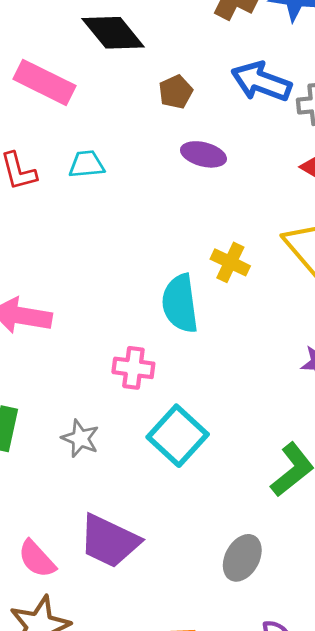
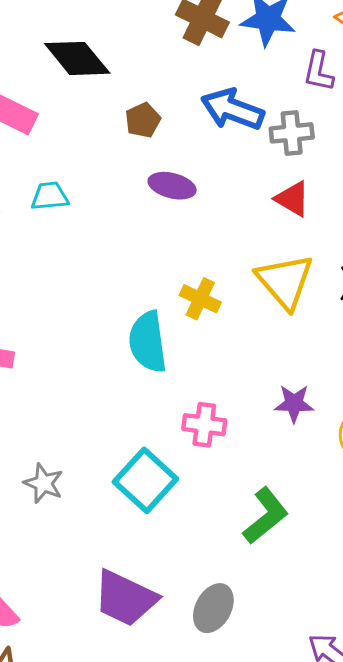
pink cross: (133, 368) -> (204, 425), moved
purple trapezoid: (109, 541) -> (125, 598), moved

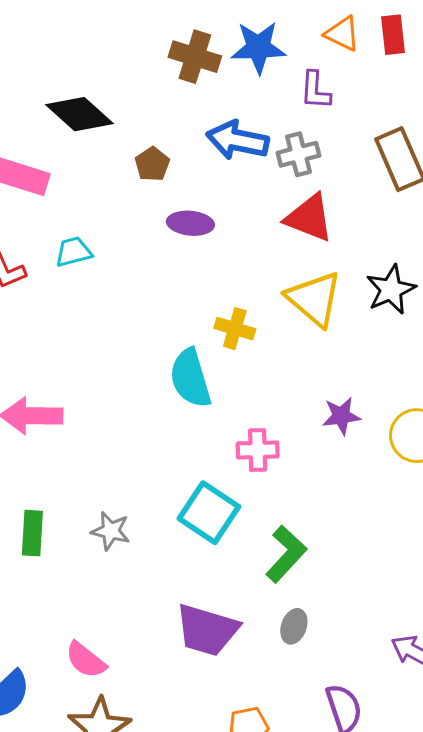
red triangle: (292, 199) -> (309, 218), size x1.4
green L-shape: (266, 516) -> (286, 554), moved
gray ellipse: (213, 608) -> (294, 626), size x0.7

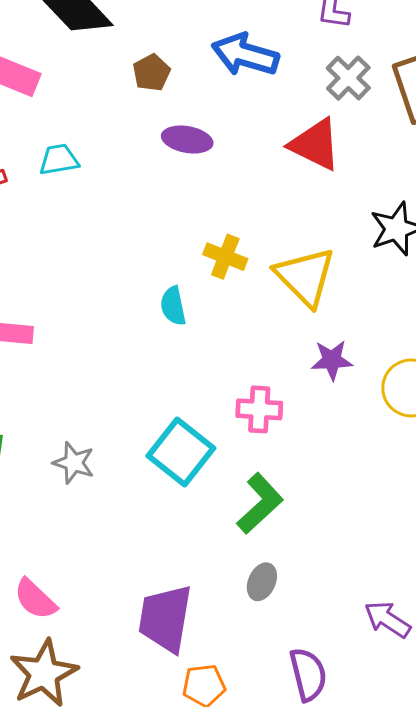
gray cross: (298, 154) -> (348, 78), moved, turned -36
yellow triangle: (314, 299) -> (305, 277), moved
cyan semicircle: (190, 378) -> (173, 306), size x0.6
pink cross: (258, 450) -> (259, 409), moved
purple trapezoid: (207, 630) -> (165, 618), moved, turned 78

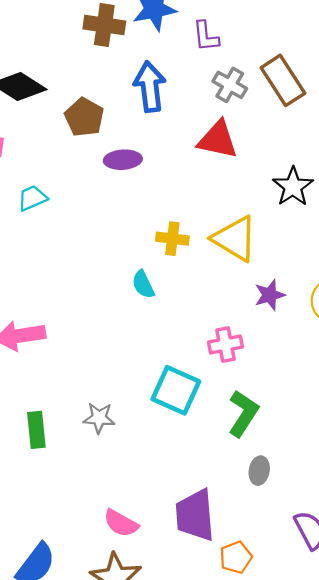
blue arrow: (245, 55) -> (150, 87), turned 81
brown pentagon: (152, 73) -> (84, 117), size x1.4
pink semicircle: (35, 599) -> (121, 523), moved

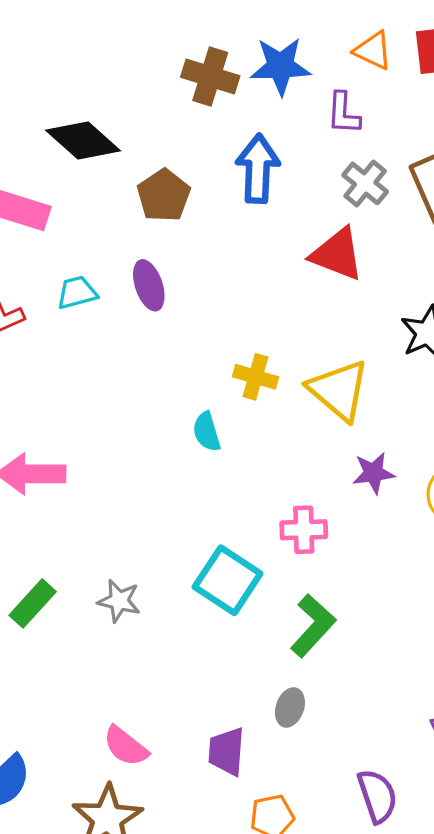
purple ellipse: (123, 160) -> (149, 285), moved, turned 66
green rectangle: (36, 430) -> (33, 603), turned 39
gray ellipse: (259, 471) -> (290, 707), moved
purple trapezoid: (195, 515) -> (226, 751), size x0.7

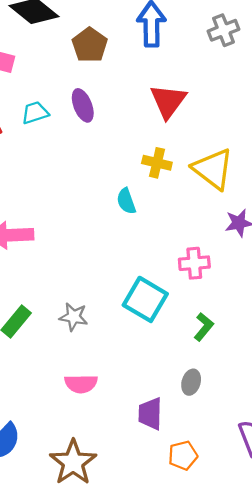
gray cross: (365, 183) -> (224, 30), turned 32
red triangle: (337, 254) -> (168, 101), moved, turned 48
green L-shape: (313, 626) -> (204, 327), size x0.7
pink semicircle: (126, 746) -> (81, 384), moved, turned -36

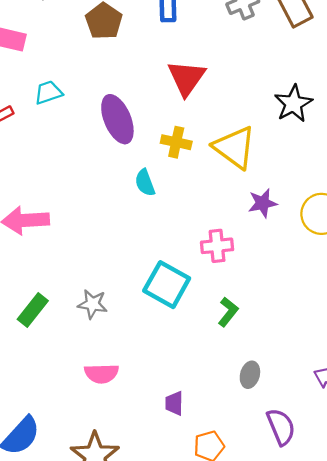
purple ellipse: (83, 105) -> (117, 119), moved, size x1.4
gray ellipse: (191, 382) -> (250, 375), moved
purple trapezoid: (150, 414) -> (174, 403), size x0.7

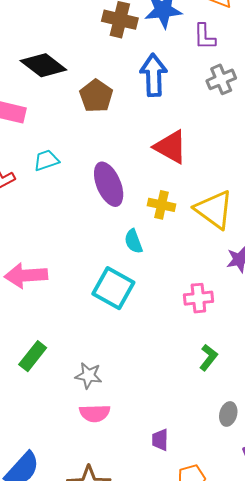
red triangle: (186, 78) -> (171, 147), turned -36
cyan square: (167, 285) -> (113, 288), moved
gray star: (92, 304) -> (89, 376), moved

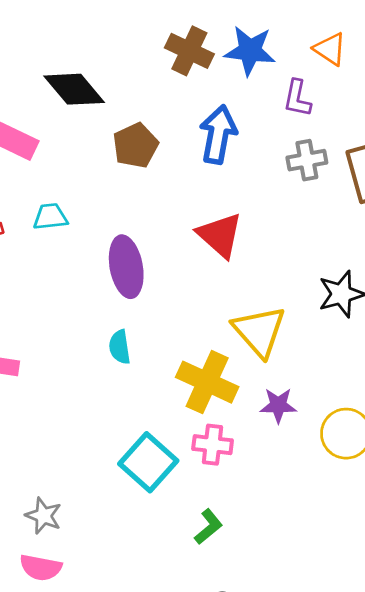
yellow cross: (162, 205) -> (207, 382), moved, size x1.6
cyan semicircle: (133, 241) -> (120, 347), moved
cyan square: (113, 288) -> (148, 462), moved

